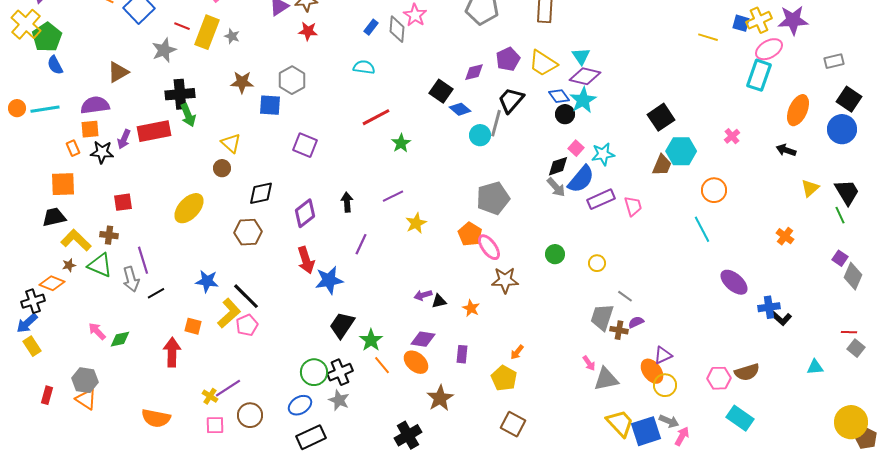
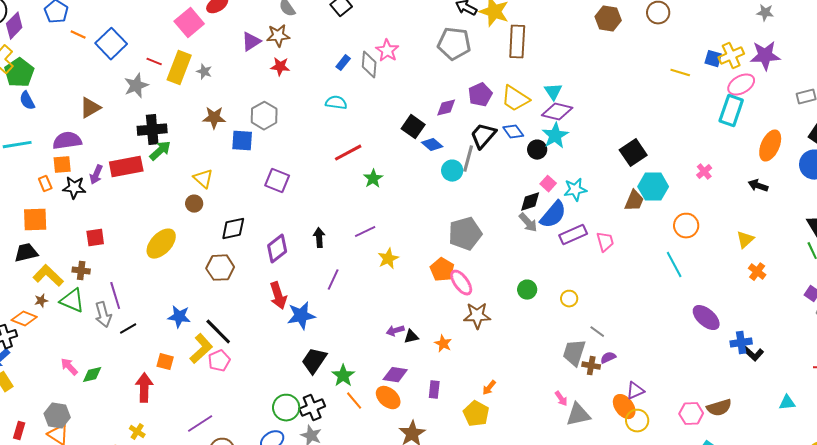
blue diamond: (559, 96) -> (513, 132), moved
green arrow: (188, 115) -> (160, 151), turned -110
yellow triangle: (810, 188) -> (745, 240), moved
yellow cross: (210, 396) -> (137, 432), moved

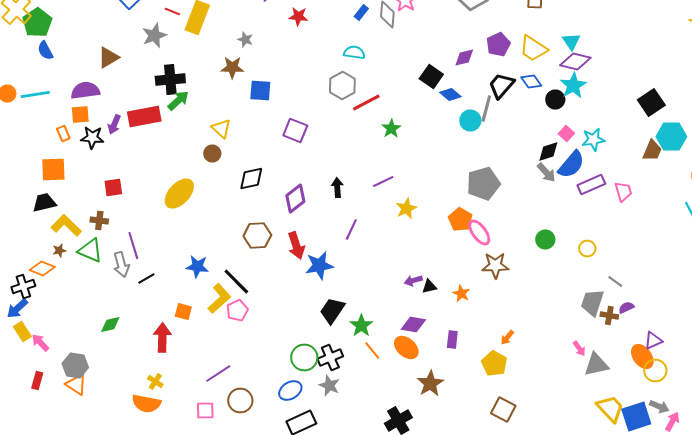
gray star: (204, 72) -> (245, 40), moved
gray hexagon: (264, 116) -> (342, 86), moved
brown hexagon: (220, 268) -> (257, 236), moved
pink arrow: (69, 367) -> (40, 342), moved

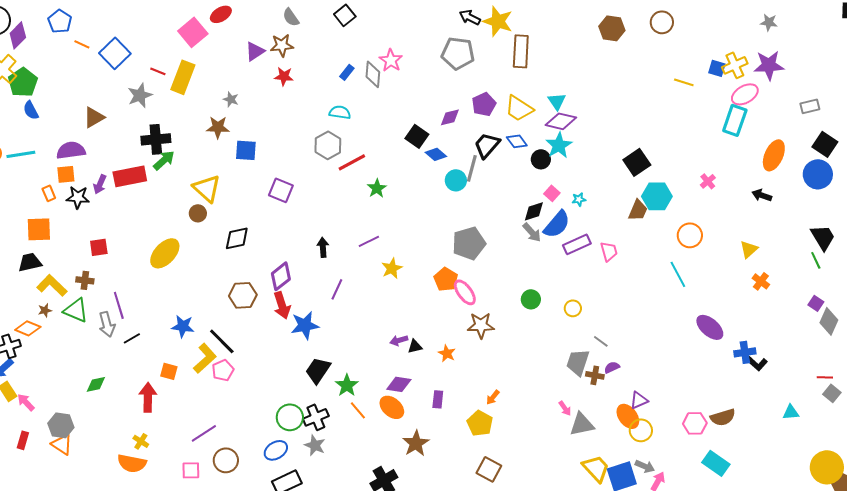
yellow triangle: (221, 128) -> (207, 188), size x1.4
cyan star: (593, 140) -> (579, 199), size x0.6
purple diamond: (295, 198) -> (281, 276), moved

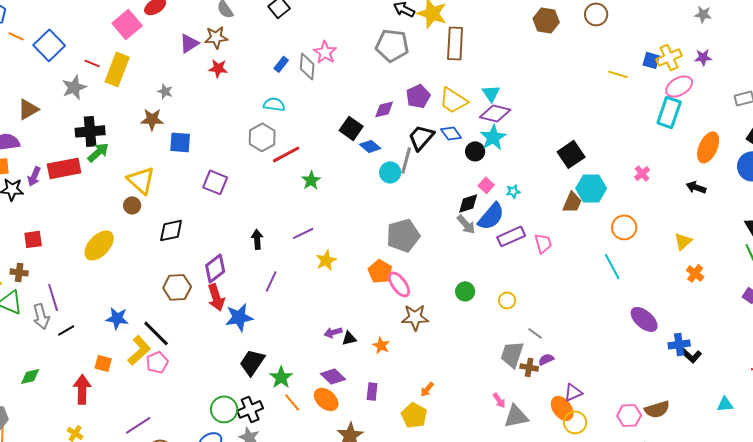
purple star: (769, 65) -> (703, 57), size x0.6
purple diamond: (399, 384) -> (333, 376), turned 35

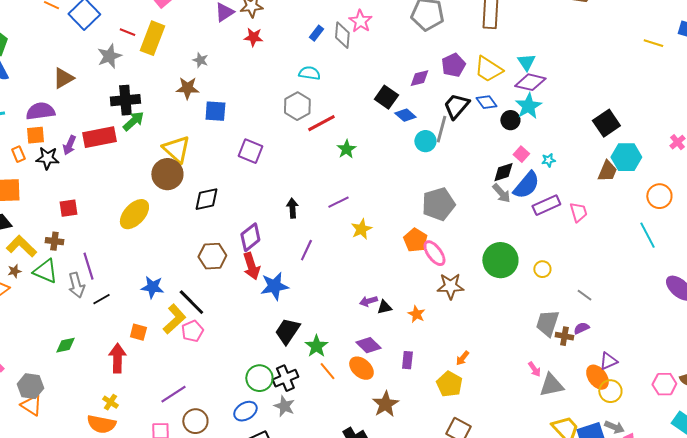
brown circle: (132, 205) -> (167, 174), size x1.8
green circle: (465, 291) -> (500, 260), size x1.8
gray line: (535, 333) -> (584, 295), moved

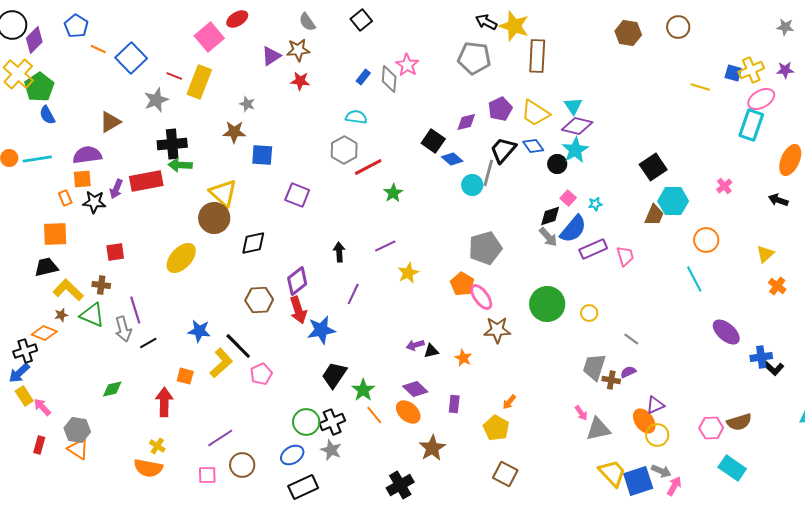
green arrow: (133, 121) -> (180, 165), turned -135
pink pentagon: (192, 331) -> (261, 374), moved

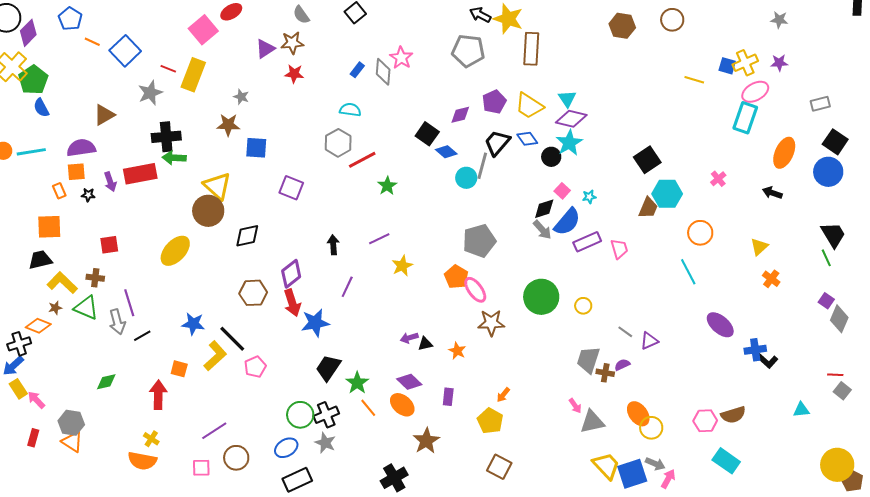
purple arrow: (116, 189) -> (110, 182), turned -42
black star: (94, 202) -> (88, 195), size x0.6
purple triangle: (655, 405) -> (649, 341), moved

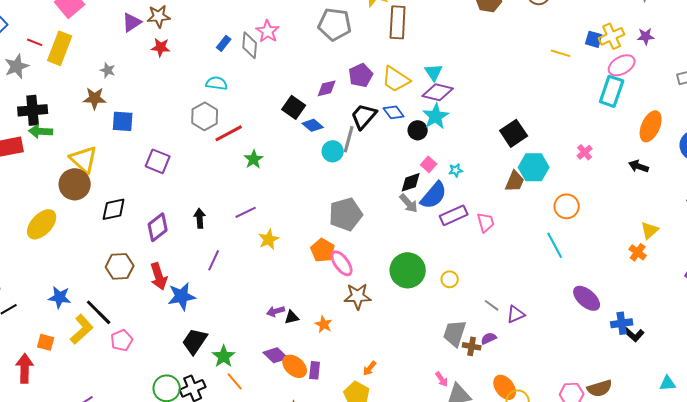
yellow triangle: (759, 247) -> (650, 230), moved
purple diamond: (291, 274) -> (158, 227), moved
orange ellipse: (402, 405) -> (295, 366), moved

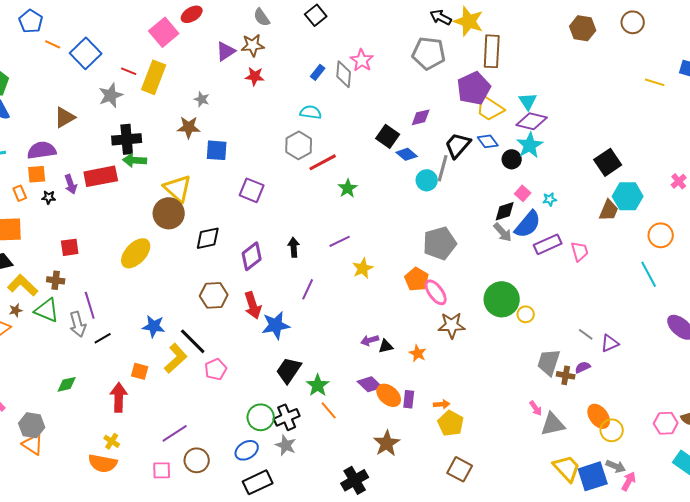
purple pentagon: (361, 75) -> (474, 88), moved, size x1.4
yellow circle: (450, 279) -> (526, 314), moved
orange arrow: (370, 368) -> (442, 404), moved, turned -133

